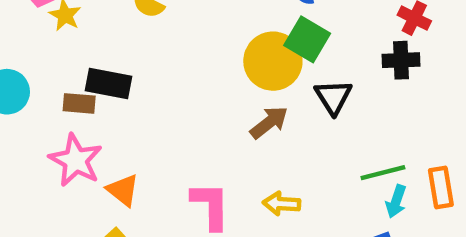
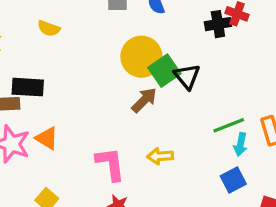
green square: (307, 39) -> (164, 71), moved, turned 32
black cross: (401, 60) -> (218, 24), moved
orange triangle: (123, 190) -> (47, 138), moved

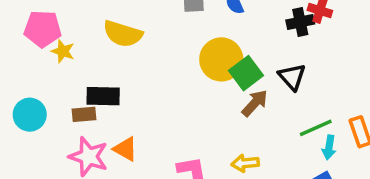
yellow semicircle: (49, 28) -> (123, 34), size x1.6
black triangle: (187, 76) -> (292, 77), moved
brown arrow: (144, 100) -> (255, 103), moved

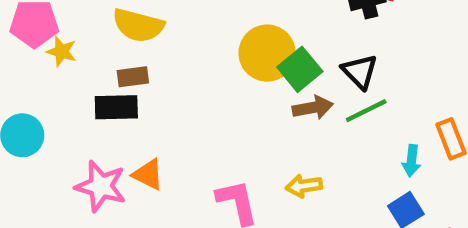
brown arrow: (255, 103) -> (313, 108), turned 40
brown rectangle: (84, 114) -> (133, 77), moved
green line: (316, 128) -> (366, 111), moved

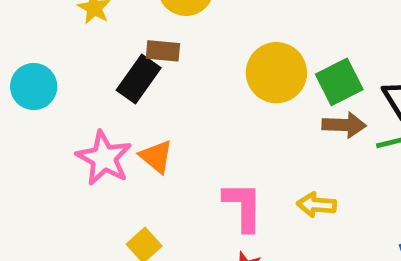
yellow circle: (267, 53) -> (276, 73), moved
black rectangle: (116, 107) -> (139, 79), turned -66

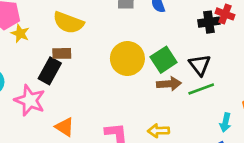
orange triangle: (156, 157) -> (65, 127), moved
pink star: (104, 158) -> (30, 100), moved

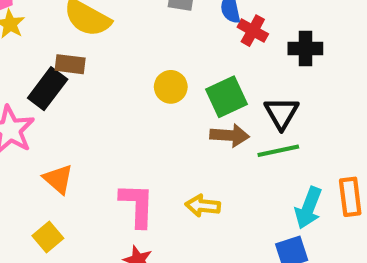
red cross: (225, 14) -> (253, 31), moved
yellow circle: (127, 59) -> (171, 87), size x0.6
cyan arrow: (225, 122) -> (308, 208), size x1.4

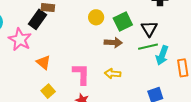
brown arrow: (230, 135) -> (113, 42), moved
cyan arrow: (308, 208) -> (162, 55), moved
yellow square: (48, 237) -> (48, 91), moved

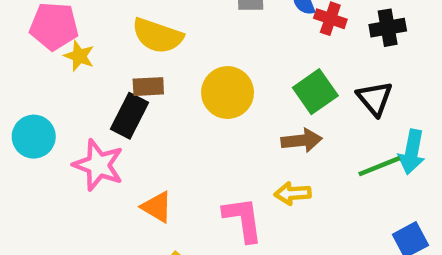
yellow circle: (96, 17) -> (228, 93), moved, size x1.5
green line: (148, 47) -> (379, 166), moved
yellow arrow: (113, 74) -> (293, 193), moved

